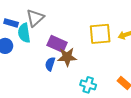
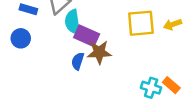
cyan semicircle: (24, 33) -> (73, 22), moved
cyan cross: (88, 85) -> (151, 88), moved

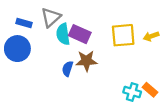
purple rectangle: (87, 36) -> (80, 34), moved
blue circle: (21, 38) -> (17, 49), size x1.5

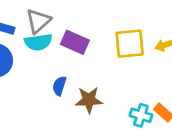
cyan semicircle: (63, 34) -> (38, 42), moved, turned -90
brown star: (86, 61) -> (89, 100), moved

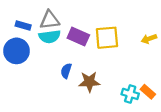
gray triangle: (38, 21) -> (50, 20), turned 35
yellow square: (130, 44) -> (107, 38), moved

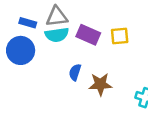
yellow square: (107, 38) -> (120, 36), size x0.7

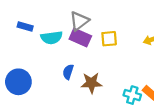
gray triangle: (57, 17) -> (79, 21), moved, turned -30
blue circle: (21, 50) -> (18, 82), moved

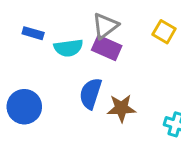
yellow square: (109, 39) -> (164, 32), moved, turned 35
blue semicircle: (68, 72) -> (90, 93), size x1.5

